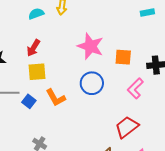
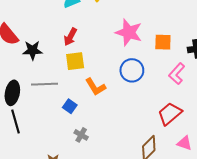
blue square: (29, 101) -> (70, 106), moved

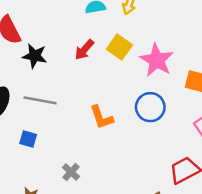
yellow square: (75, 61) -> (119, 47), moved, turned 30
blue square: (70, 106) -> (28, 139), moved, turned -32

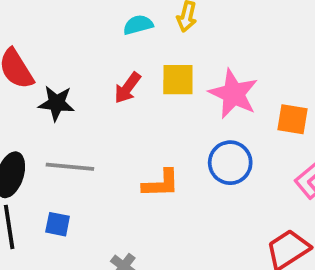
yellow square: (119, 47) -> (178, 80), turned -30
orange L-shape: (101, 117) -> (161, 184), turned -68

